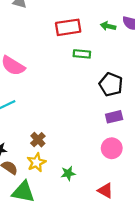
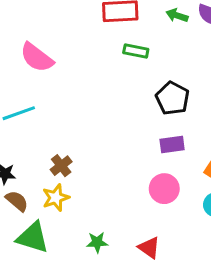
green star: (68, 173) -> (97, 242), moved

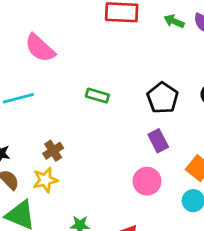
green rectangle: (136, 51) -> (97, 96), moved
purple rectangle: (172, 145) -> (158, 141), turned 65

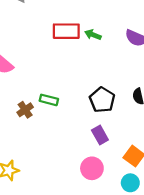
green arrow: (174, 21) -> (93, 35), moved
brown cross: (53, 151) -> (25, 110), moved

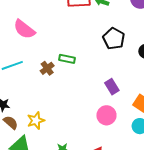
black pentagon: (102, 100) -> (114, 39), moved

